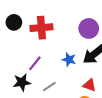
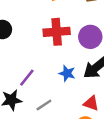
red cross: (41, 28) -> (57, 32), moved

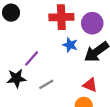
blue star: (67, 73) -> (70, 45), moved

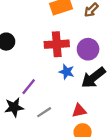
red triangle: (90, 85) -> (79, 111), moved, turned -32

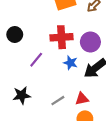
purple line: (29, 87) -> (36, 60), moved
gray line: (44, 112) -> (58, 101), moved

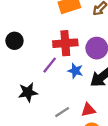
purple line: (36, 60) -> (50, 65), moved
black star: (22, 95) -> (28, 92), moved

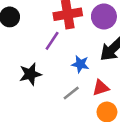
blue star: (75, 71) -> (80, 64), moved

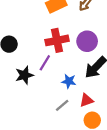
black star: (30, 74) -> (24, 75), moved

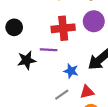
purple circle: (87, 41) -> (94, 21), moved
purple line: (45, 63) -> (49, 50), turned 56

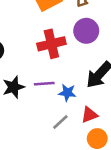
purple line: (49, 50) -> (44, 84), moved

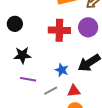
purple line: (44, 84) -> (28, 79), moved

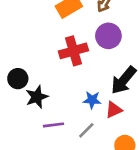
black circle: (15, 24) -> (18, 79), moved
red triangle: (74, 91) -> (114, 110), moved

